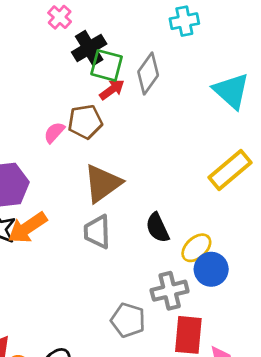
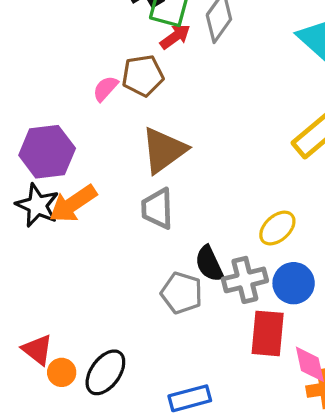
black semicircle: (158, 228) -> (209, 264), moved
blue circle: (211, 269) -> (294, 283), moved
gray pentagon: (128, 320) -> (182, 293), moved

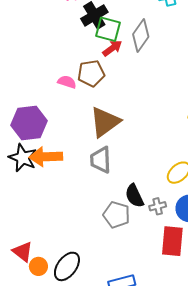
pink semicircle: (105, 89) -> (67, 82), turned 66
orange arrow: (73, 204) -> (46, 157), turned 32
gray cross: (245, 280) -> (158, 206), size x0.6

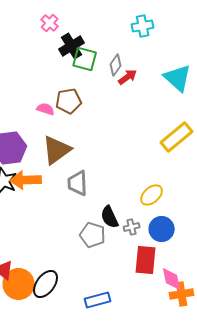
gray diamond: (141, 35) -> (116, 65), size x0.7
red arrow: (112, 48) -> (128, 77), moved
brown triangle: (105, 122) -> (57, 150), moved
orange circle: (38, 266) -> (19, 284), size x1.8

